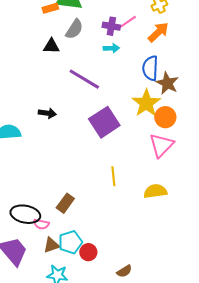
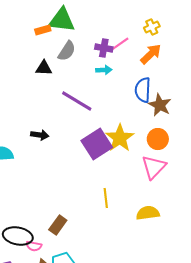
yellow star: (146, 103) -> (120, 138), moved

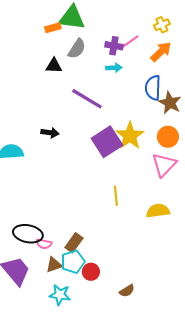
brown rectangle: (58, 225) -> (74, 243), moved

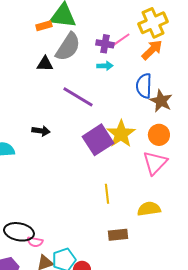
yellow cross: (162, 25) -> (153, 23), size x1.8
gray semicircle: (77, 49) -> (68, 47), size x1.4
brown rectangle: (74, 243) -> (118, 235), moved, turned 48

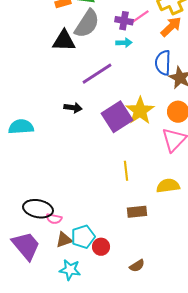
black triangle: (45, 64) -> (64, 41), size x1.4
purple line: (78, 97) -> (97, 74), turned -64
black arrow: (41, 131) -> (73, 108), moved

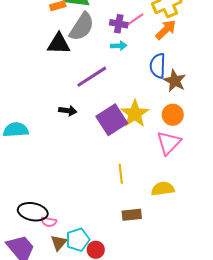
brown triangle: (64, 240) -> (59, 243), turned -30

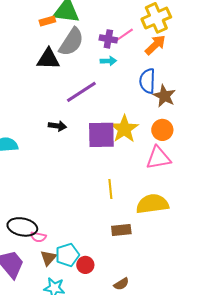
purple square: (112, 120) -> (101, 135), turned 32
pink triangle: (169, 143) -> (158, 158), turned 36
yellow semicircle: (163, 189) -> (152, 204), size x1.4

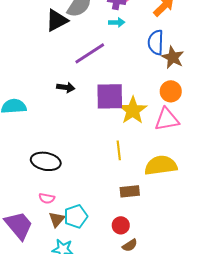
black triangle: (48, 59) -> (57, 20), turned -30
yellow star: (124, 129) -> (133, 110), moved
black ellipse: (22, 227) -> (46, 161), moved
red circle: (85, 265) -> (121, 225), moved

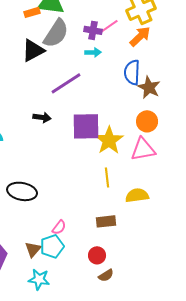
yellow line: (119, 150) -> (107, 177), moved
yellow semicircle: (161, 165) -> (137, 195), size x0.7
pink semicircle: (47, 198) -> (59, 227), moved, turned -63

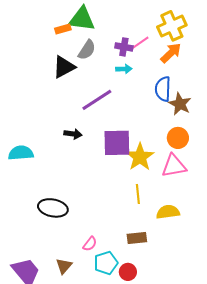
gray semicircle: (56, 33) -> (87, 50), size x0.7
cyan pentagon: (52, 246) -> (106, 263), moved

